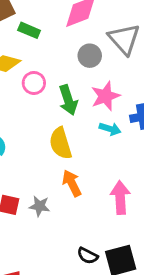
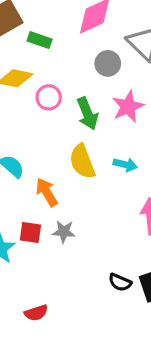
cyan arrow: (110, 129) -> (125, 165), moved
orange arrow: (72, 183) -> (47, 192), moved

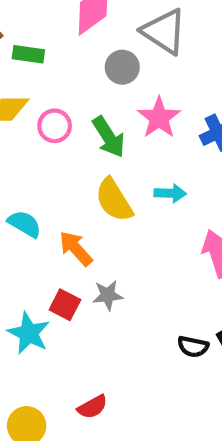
red square: (30, 233) -> (65, 305), turned 30

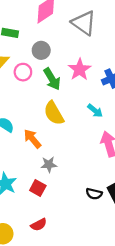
gray circle: (122, 67) -> (41, 50), moved
cyan arrow: (170, 193) -> (95, 111), moved, turned 35
red square: (65, 305) -> (38, 188), moved

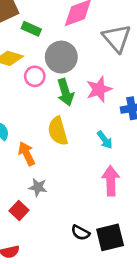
gray circle: (41, 50) -> (61, 57), size x1.5

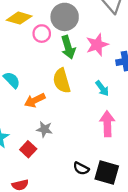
orange arrow: (27, 154) -> (35, 100), turned -90
black square: (110, 237) -> (107, 172), turned 30

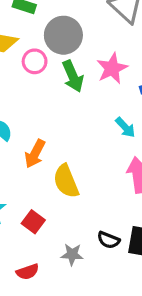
yellow semicircle: (62, 81) -> (66, 181), moved
orange arrow: (35, 100) -> (35, 154), turned -30
gray star: (44, 129) -> (72, 254), moved

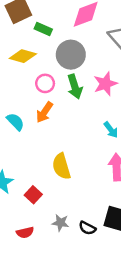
pink circle: (35, 61) -> (45, 83), moved
orange arrow: (35, 154) -> (44, 112), moved
black semicircle: (108, 240) -> (87, 228), moved

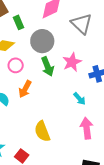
green rectangle: (43, 29) -> (18, 22), turned 48
pink circle: (45, 83) -> (16, 65), moved

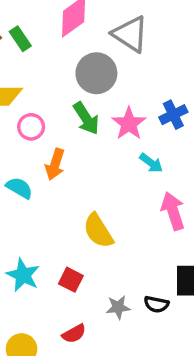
green rectangle: (18, 22) -> (20, 39), moved
gray circle: (42, 41) -> (96, 73), moved
pink star: (72, 62) -> (129, 124), moved

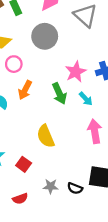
gray circle: (96, 73) -> (45, 36), moved
green arrow: (86, 118) -> (59, 93), moved

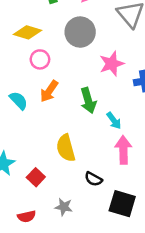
pink star: (76, 72) -> (112, 64), moved
cyan arrow: (86, 99) -> (114, 121), moved
black semicircle: (75, 188) -> (93, 179), moved

